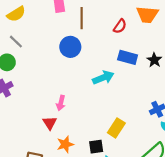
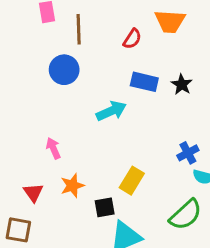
pink arrow: (61, 103) -> (53, 148), turned 144
red triangle: (50, 123) -> (33, 193), moved
orange star: (65, 144) -> (72, 186), moved

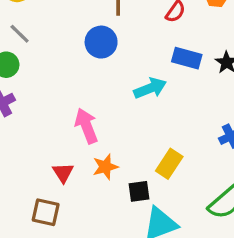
pink arrow: (53, 148) -> (86, 126), size x1.5

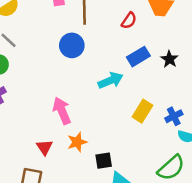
blue rectangle: (187, 58) -> (138, 57), turned -45
yellow rectangle: (169, 164) -> (142, 111), moved

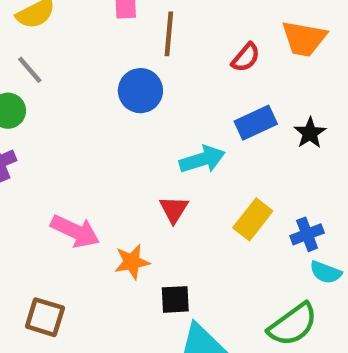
pink arrow: (62, 111) -> (75, 231), moved, turned 132
red triangle: (44, 147) -> (174, 209), moved

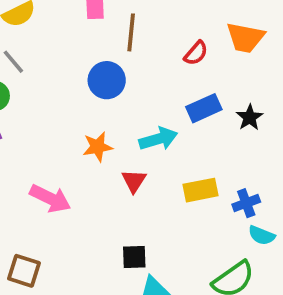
yellow rectangle: (253, 219) -> (200, 190), turned 40
orange star: (132, 262) -> (98, 147), moved

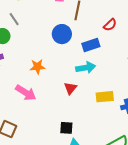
blue rectangle: (204, 108) -> (91, 45), moved
orange star: (98, 147) -> (37, 67), moved

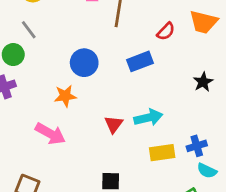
blue circle: (62, 34) -> (84, 63), moved
cyan arrow: (86, 68) -> (148, 118), moved
yellow rectangle: (105, 97) -> (162, 153), moved

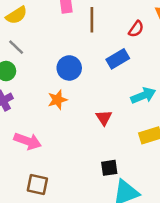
cyan arrow: (148, 118) -> (143, 95), moved
pink arrow: (50, 134) -> (28, 141), moved

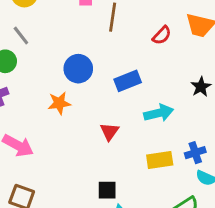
blue rectangle: (118, 59) -> (128, 81), moved

